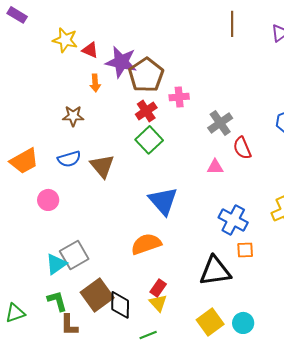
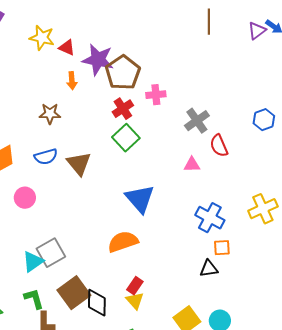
black triangle: (215, 271) -> (209, 269), moved, size x0.6

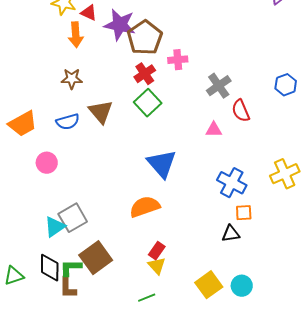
orange arrow: (72, 81) -> (76, 35), moved, size x1.4
brown triangle: (79, 164) -> (101, 112), moved
green L-shape: (34, 299) -> (71, 268), moved, turned -75
black diamond: (97, 303) -> (50, 268), moved

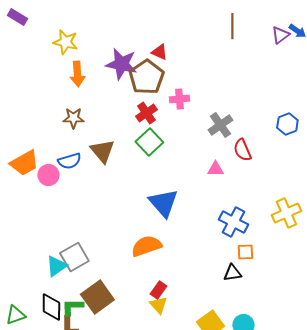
red triangle: (89, 13) -> (159, 52), moved
pink circle: (47, 163) -> (48, 175), moved

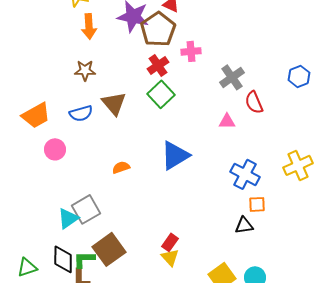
pink circle: (48, 175) -> (55, 149), moved
blue triangle: (163, 203) -> (175, 155), turned 40
orange semicircle: (146, 246) -> (121, 167), moved, size x0.6

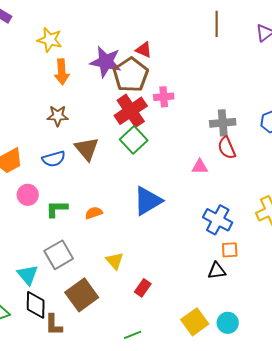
red cross: (158, 65) -> (131, 111), size x1.5
gray cross: (232, 77) -> (223, 123), moved, turned 30
cyan triangle: (68, 218) -> (28, 275), moved, turned -35
yellow triangle: (170, 257) -> (115, 261), moved
green L-shape: (84, 259) -> (57, 209), moved

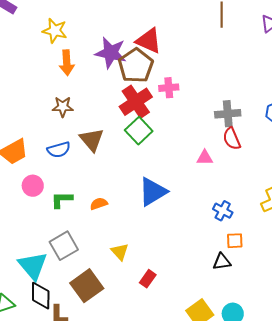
red triangle: (144, 50) -> (149, 41), size x1.6
blue cross: (218, 220) -> (223, 211), size x0.7
cyan triangle: (28, 275) -> (33, 266), size x1.4

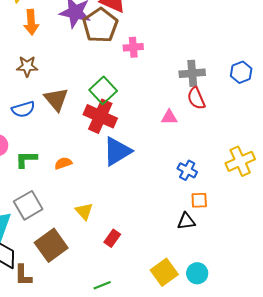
red cross: (136, 102) -> (100, 116), moved, turned -32

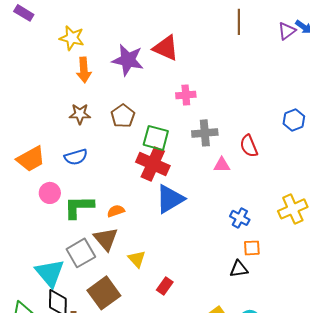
brown pentagon: (100, 25) -> (123, 116), moved, size x0.7
gray cross: (192, 73) -> (205, 133), moved
green square: (103, 90) -> (156, 138), turned -32
brown triangle: (56, 99) -> (106, 239), moved
green L-shape: (26, 159) -> (79, 207), size x1.4

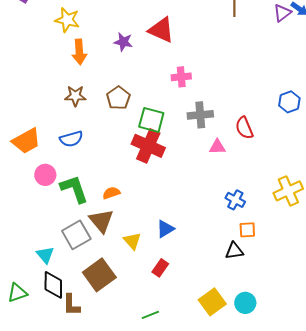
purple star: (128, 60) -> (123, 42), size x0.6
blue triangle: (170, 199) -> (165, 229), moved, size x0.6
green L-shape: (79, 207) -> (74, 189), turned 72
cyan triangle: (50, 273) -> (45, 255), size x0.6

